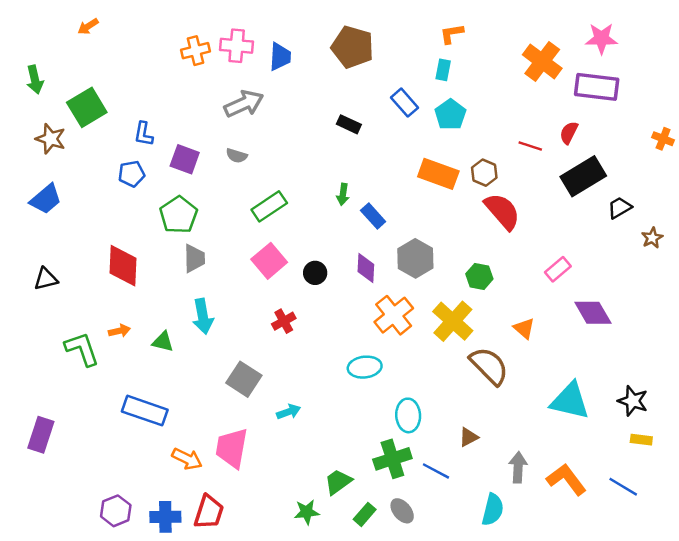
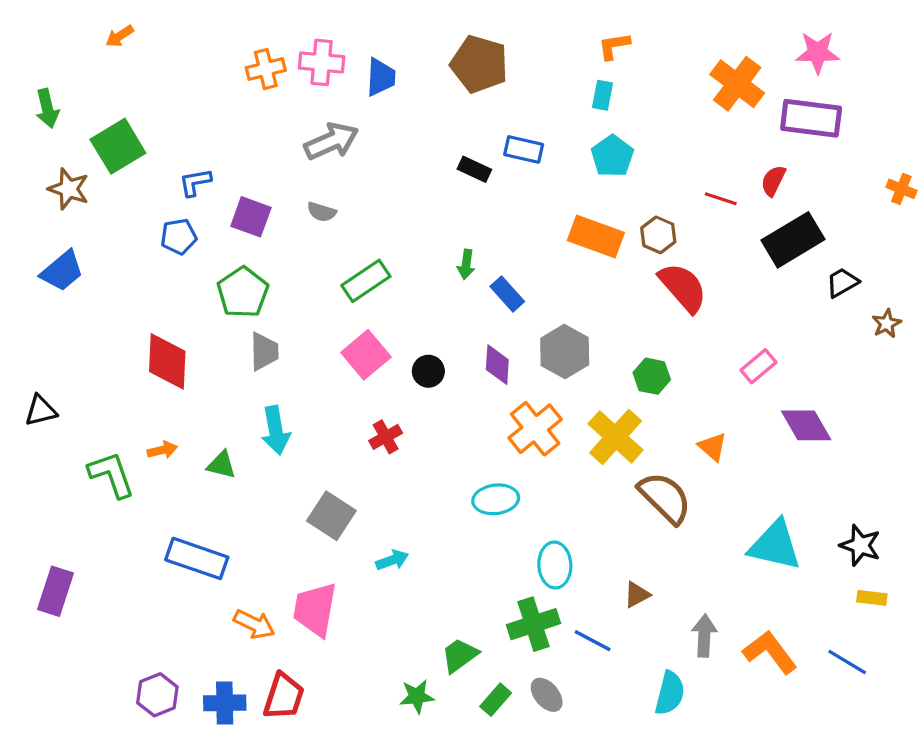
blue rectangle: (405, 103) -> (524, 149), moved, turned -36
blue L-shape: (144, 134) -> (195, 182), turned 70
black triangle: (46, 279) -> (41, 411), moved

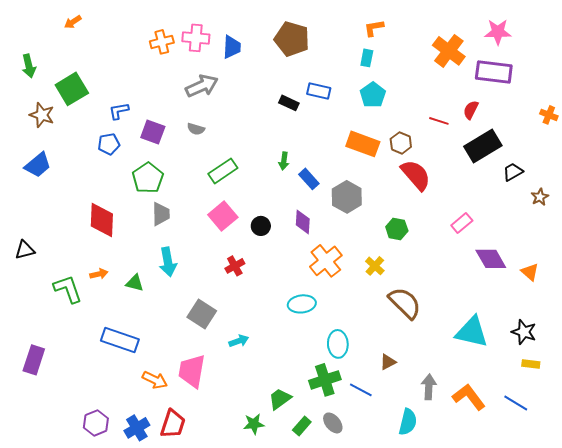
gray hexagon: (565, 351) -> (347, 197), moved
yellow cross: (616, 437) -> (375, 266), size x0.6
orange triangle: (713, 447) -> (530, 272), moved
blue cross: (225, 703) -> (137, 428), turned -30

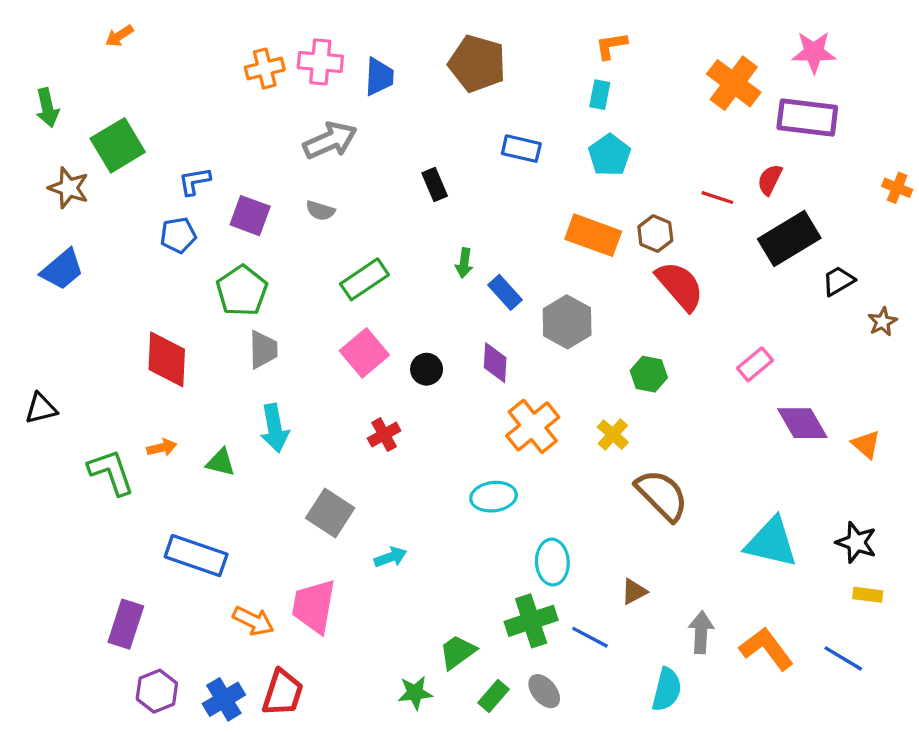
black rectangle: (289, 103) -> (435, 185), moved, turned 42
purple rectangle: (34, 360) -> (126, 624), moved

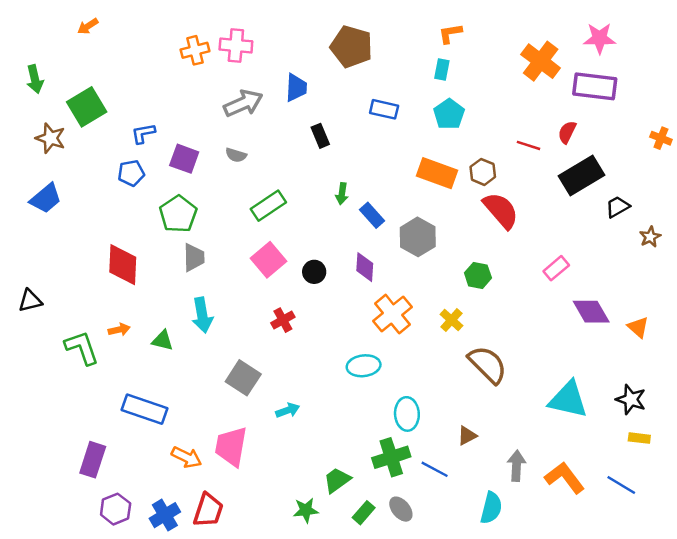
blue trapezoid: (379, 77) -> (296, 88), moved

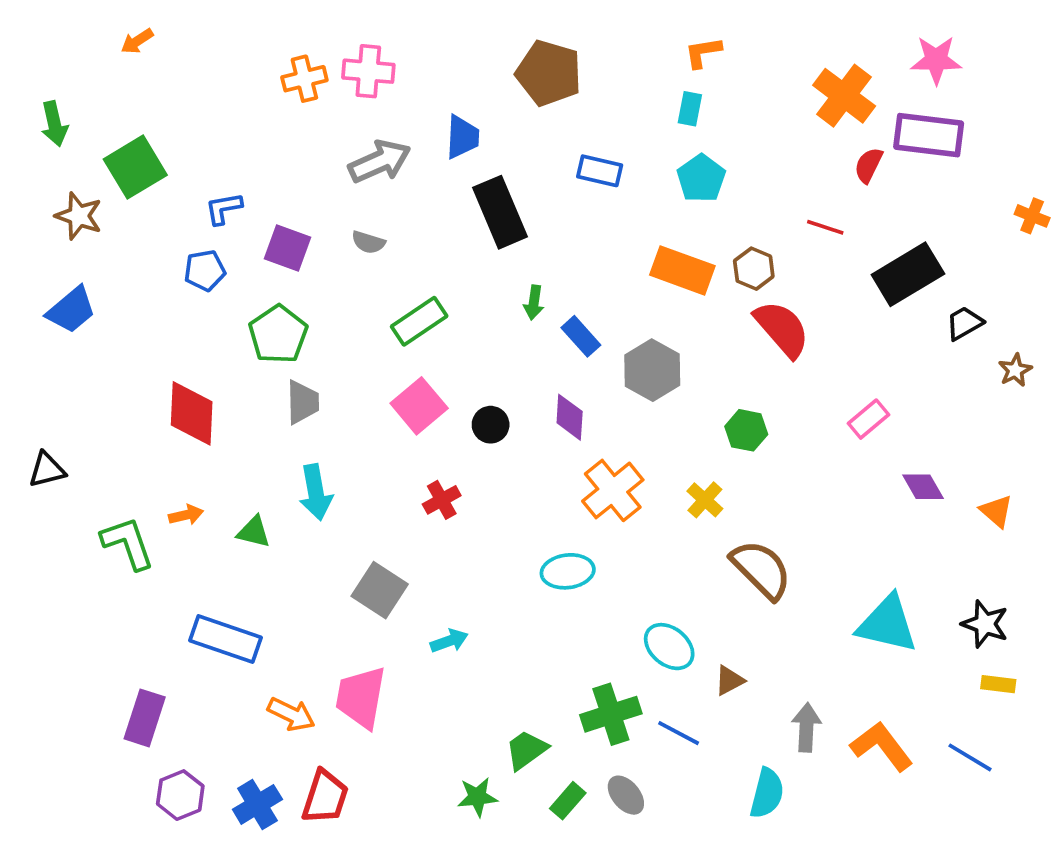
red semicircle: (567, 132) -> (868, 165), moved
black rectangle: (320, 136) -> (500, 212), size x1.8
purple diamond: (591, 312) -> (923, 487), size x0.7
cyan ellipse: (407, 414) -> (669, 647), moved, turned -48

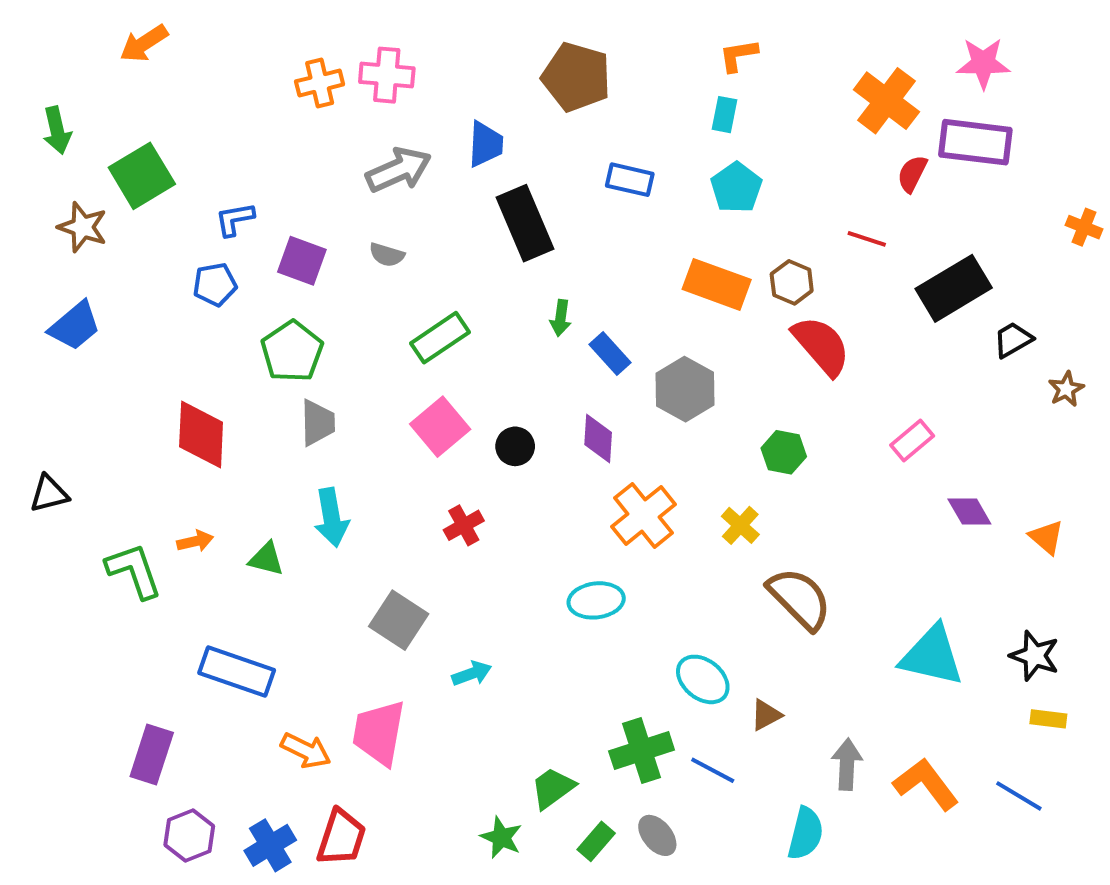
orange arrow: (137, 41) -> (144, 43), size x1.4
green star: (477, 797) -> (501, 837), turned 30

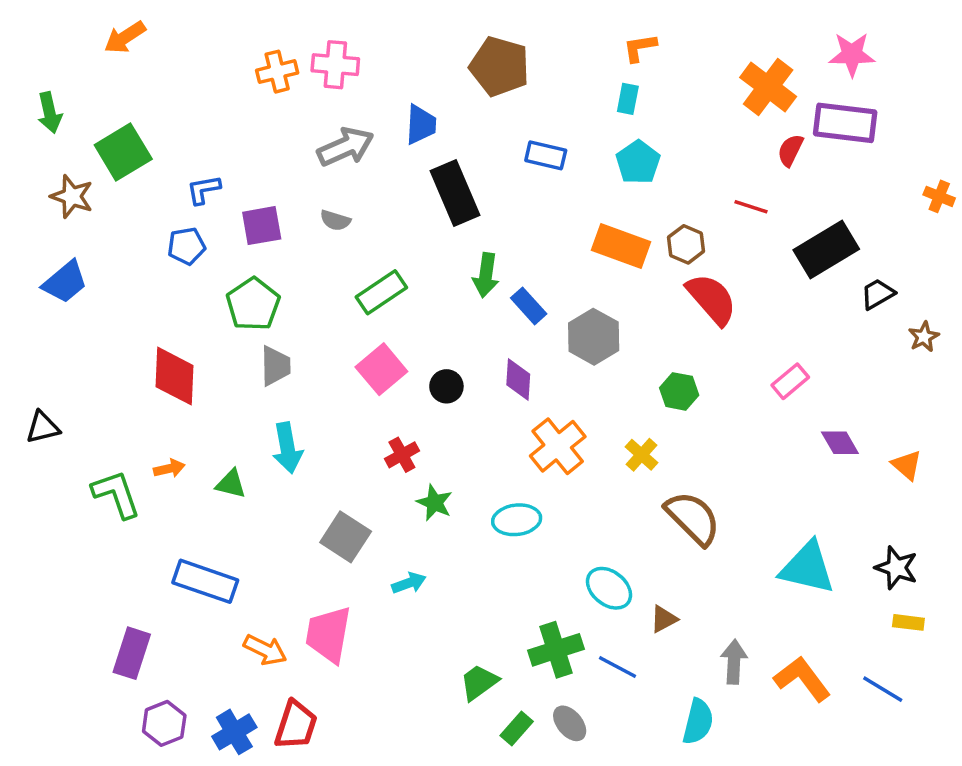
purple square: (302, 261) -> (262, 226), turned -30
green arrow: (561, 318) -> (486, 275), size x1.4
green star: (501, 837) -> (435, 503), moved

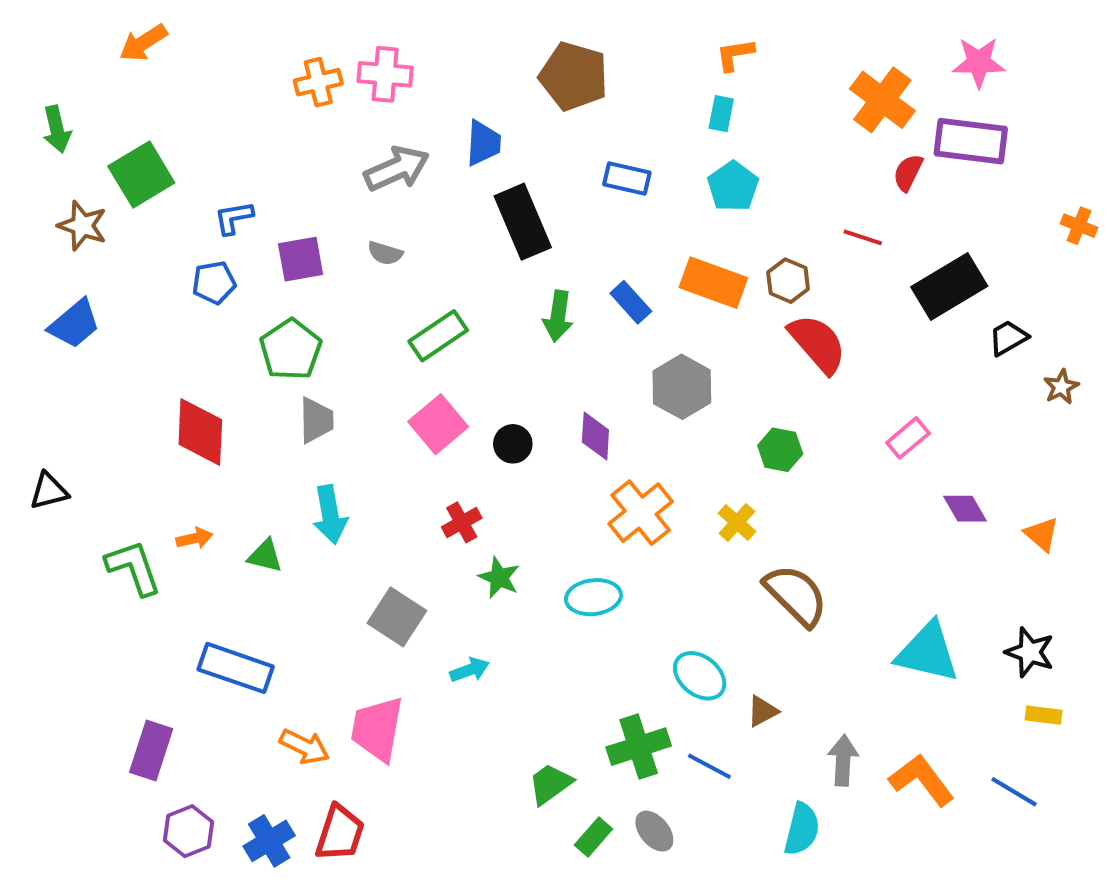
blue rectangle: (529, 306) -> (631, 302), moved

